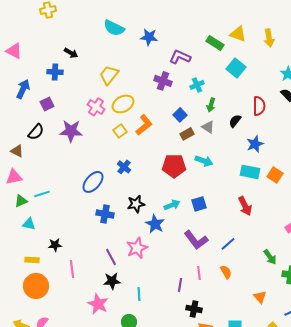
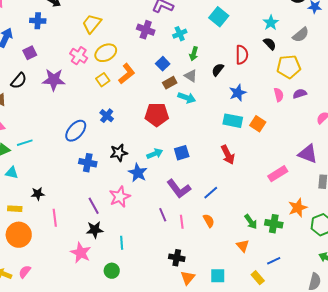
cyan arrow: (204, 161) -> (187, 98), moved
green arrow: (270, 257) -> (251, 222), moved
purple line: (180, 285) -> (163, 215), moved, turned -32

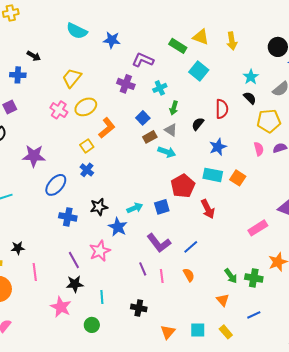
purple star: (54, 80) -> (34, 156), moved
yellow square: (103, 80) -> (87, 146), moved
red pentagon: (157, 115) -> (183, 186), moved, turned -30
black cross: (177, 258) -> (139, 308), moved
yellow rectangle: (258, 278) -> (226, 332), moved

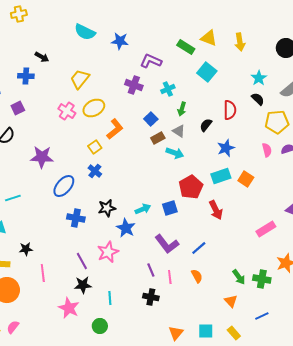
cyan rectangle: (213, 175) -> (221, 176), turned -30
black cross: (139, 308) -> (151, 297), moved

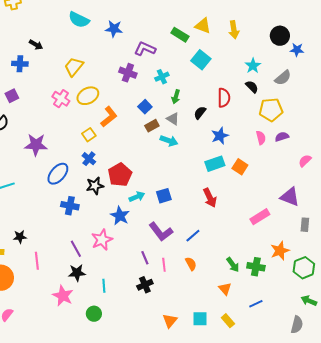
red pentagon: (191, 187) -> (120, 175), moved
black star: (107, 208) -> (95, 186), moved
black cross: (151, 297) -> (145, 285), turned -35

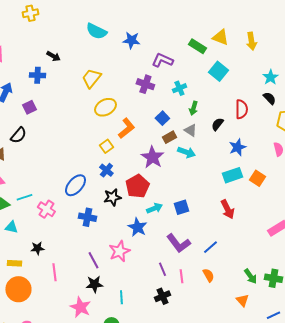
pink cross: (61, 99) -> (46, 209), moved
purple star: (36, 145) -> (152, 157), moved, turned 30

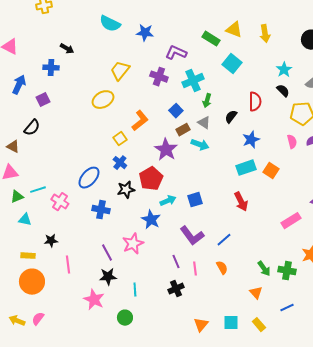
yellow trapezoid: (91, 78) -> (120, 71), moved
cyan cross: (179, 88) -> (193, 81), size x1.5
yellow ellipse: (105, 107) -> (103, 100), moved

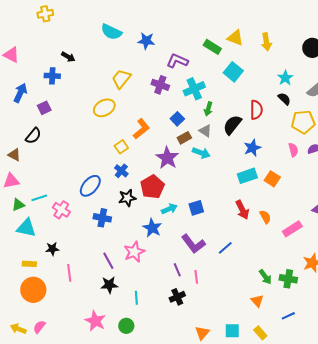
black semicircle: (231, 117) -> (232, 125), size x1.5
cyan triangle: (25, 220) -> (26, 228), size x1.5
orange semicircle: (222, 268) -> (265, 217), moved
pink star: (94, 300) -> (95, 321), moved

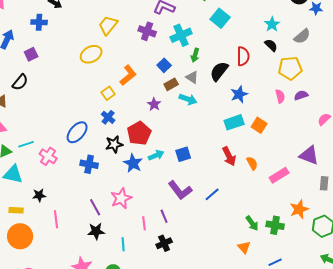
purple star: (167, 158) -> (154, 104), size x0.6
blue star: (152, 228) -> (133, 163), moved
pink line: (196, 277) -> (144, 223), moved

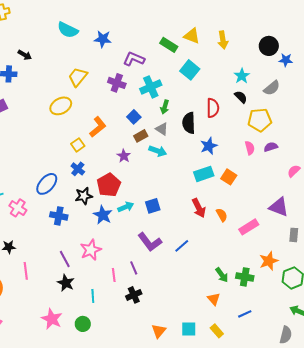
black semicircle: (219, 71) -> (189, 123), turned -40
black star: (96, 231) -> (66, 283), turned 30

